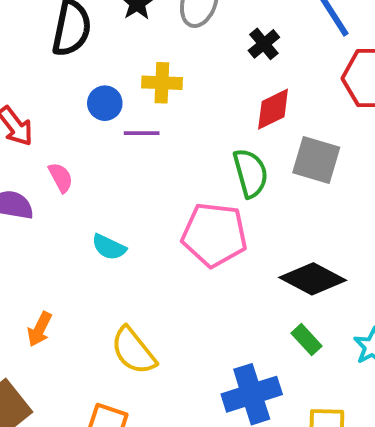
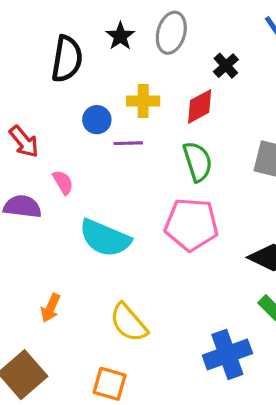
red diamond: (273, 109) -> (200, 106), moved
green semicircle: (250, 173) -> (198, 162), moved
cyan semicircle: (109, 247) -> (105, 238), size x1.8

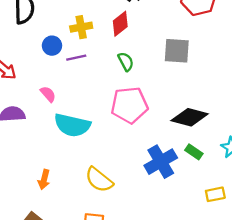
green semicircle: (198, 162) -> (126, 62), size x0.7
pink semicircle: (63, 182) -> (48, 94), moved
blue cross: (227, 354) -> (161, 162), moved

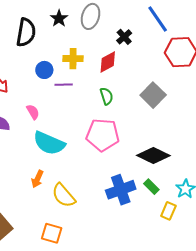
gray square: (177, 51) -> (153, 95), turned 30
orange arrow: (44, 180) -> (37, 179), moved
yellow rectangle: (215, 194) -> (168, 211), moved, turned -66

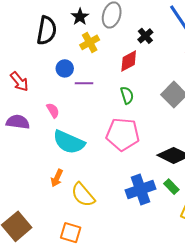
yellow cross: (73, 59) -> (90, 42), moved, turned -30

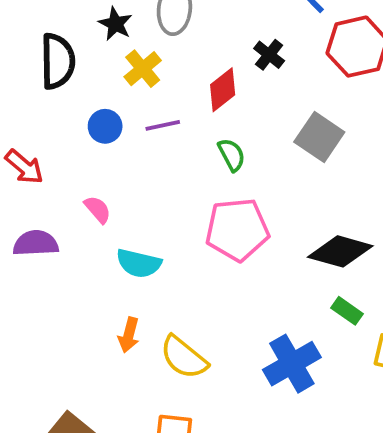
black cross: (145, 36) -> (269, 55), moved
purple line: (84, 83) -> (163, 125), moved
cyan semicircle: (69, 142) -> (139, 263), size x0.7
blue cross: (141, 189) -> (292, 364), moved

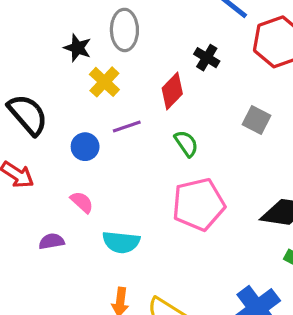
black semicircle: (58, 61) -> (28, 115), moved, turned -33
blue circle: (105, 126) -> (85, 147), moved
gray square: (319, 137) -> (256, 120), size x0.7
purple semicircle: (36, 243) -> (52, 241), moved, size x0.7

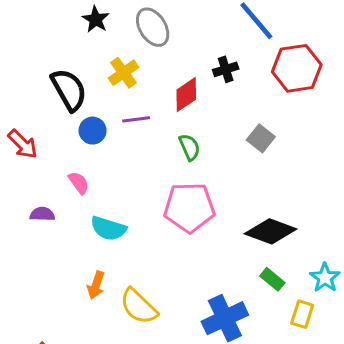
gray ellipse: (124, 30) -> (153, 27), turned -42
black star: (78, 48) -> (96, 19), moved
black cross: (207, 58) -> (226, 69), turned 30
black semicircle: (28, 115) -> (69, 90), moved

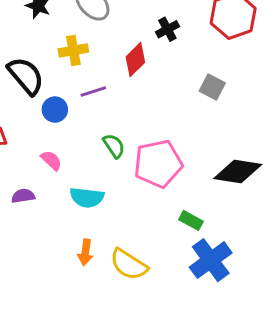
yellow cross: (124, 73) -> (73, 50), turned 36
green semicircle: (189, 147) -> (114, 146), moved
green rectangle: (272, 279) -> (191, 220), moved

